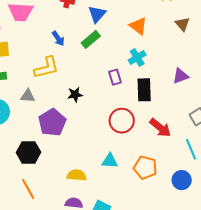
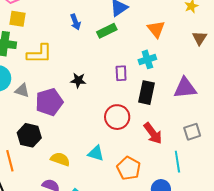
yellow L-shape: (47, 68) -> (39, 54), moved
purple triangle: (181, 76) -> (185, 88), size x1.4
gray triangle: (28, 96) -> (22, 90), moved
black hexagon: (28, 152) -> (29, 135), moved

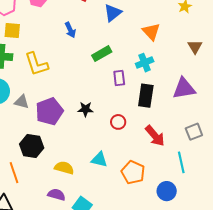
green rectangle: (107, 31) -> (102, 54), moved
brown triangle: (200, 38) -> (195, 47), moved
yellow L-shape: (39, 54) -> (36, 64), turned 76
black star: (78, 80) -> (85, 109), moved
red circle: (117, 117) -> (118, 122), size x0.6

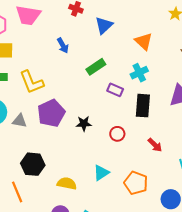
purple rectangle: (119, 78) -> (115, 90), turned -56
purple pentagon: (49, 111) -> (51, 113), moved
red arrow: (155, 136) -> (155, 145), size x0.7
cyan triangle: (99, 160) -> (101, 173), turned -42

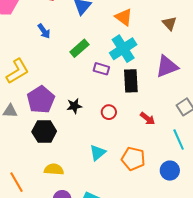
cyan cross: (139, 73) -> (123, 49), size x1.5
yellow L-shape: (32, 82) -> (17, 71), turned -92
black hexagon: (33, 164) -> (44, 132), moved
yellow semicircle: (67, 183) -> (54, 169), moved

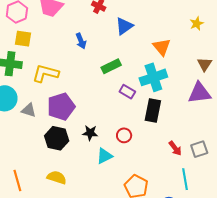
purple triangle: (167, 66) -> (199, 93), moved
yellow L-shape: (17, 71) -> (45, 73), turned -148
black star: (74, 106) -> (90, 133), moved
red arrow: (148, 119) -> (175, 148), moved
cyan triangle: (98, 153) -> (104, 156), moved

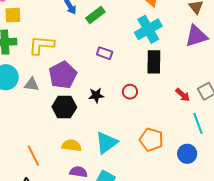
green rectangle: (111, 66) -> (95, 15), moved
purple rectangle: (127, 92) -> (105, 53), moved
cyan triangle: (104, 156) -> (106, 143), moved, size x1.4

